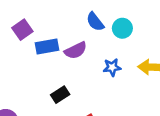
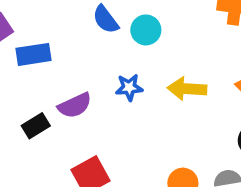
purple semicircle: (76, 50) -> (75, 105), moved
black rectangle: (60, 95) -> (36, 126), moved

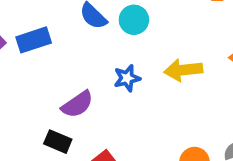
blue rectangle: (33, 54) -> (34, 40), moved
black rectangle: (36, 126) -> (58, 142), moved, turned 64

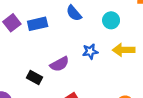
cyan circle: (134, 20) -> (111, 20), moved
black rectangle: (58, 142) -> (35, 78), moved

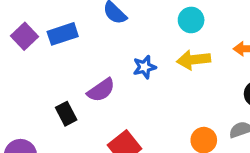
cyan circle: (111, 20) -> (191, 20), moved
black rectangle: (35, 78) -> (66, 114), turned 40

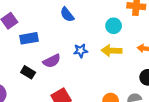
blue rectangle: (63, 34) -> (29, 38), moved
black rectangle: (66, 114) -> (28, 72), turned -40

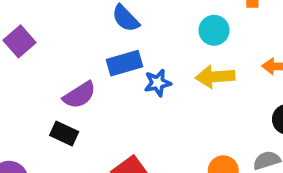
blue rectangle: (29, 38) -> (125, 63), moved
purple semicircle: (52, 61) -> (79, 95), moved

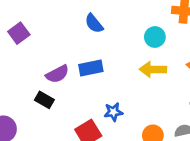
blue rectangle: (125, 63) -> (91, 68), moved
blue star: (158, 83) -> (113, 112), moved

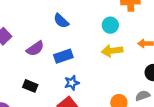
purple semicircle: (57, 74) -> (35, 49), moved
blue star: (113, 112) -> (72, 83), moved

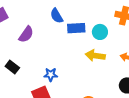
purple semicircle: (35, 49) -> (26, 34), turned -36
blue rectangle: (63, 56) -> (76, 28), moved

